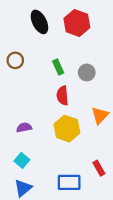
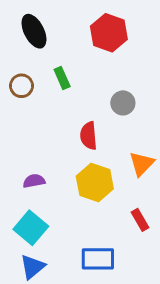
black ellipse: (39, 22) -> (34, 31), moved
green rectangle: (58, 67) -> (62, 78), moved
cyan square: (22, 160) -> (31, 228), size x1.5
red rectangle: (99, 168) -> (140, 220), moved

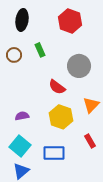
black ellipse: (34, 31) -> (22, 20), turned 35
gray circle: (123, 103) -> (79, 66), size x1.5
red semicircle: (89, 136) -> (57, 87), turned -48
blue rectangle: (98, 259) -> (54, 153), moved

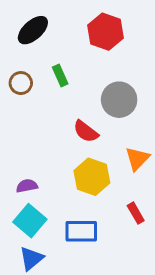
black ellipse: (22, 20) -> (33, 30), turned 40
purple semicircle: (22, 116) -> (27, 186), moved

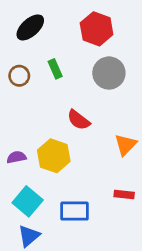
gray circle: (119, 100) -> (109, 73), moved
yellow hexagon: (92, 177) -> (54, 156), moved
purple semicircle: (27, 186) -> (16, 157), moved
red rectangle: (136, 213) -> (124, 194), turned -54

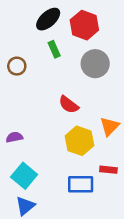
black ellipse: (30, 27) -> (48, 19), moved
green rectangle: (55, 69) -> (54, 49), moved
yellow hexagon: (54, 156) -> (79, 141), moved
blue rectangle: (74, 211) -> (81, 184), moved

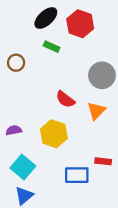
green rectangle: (54, 49) -> (52, 47), turned -42
gray circle: (95, 64) -> (102, 75), moved
orange triangle: (110, 126) -> (96, 111), moved
yellow hexagon: (79, 141) -> (54, 134), moved

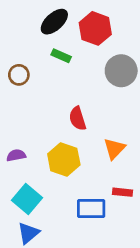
gray circle: (102, 75) -> (121, 71), moved
red semicircle: (65, 99) -> (78, 119), turned 36
orange triangle: (96, 111) -> (114, 149), moved

